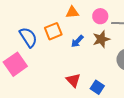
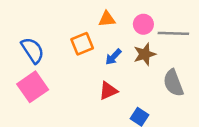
blue semicircle: (28, 37) -> (33, 50), moved
red triangle: (73, 80) -> (108, 91), moved, turned 49

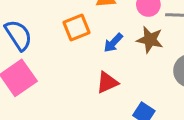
brown star: (145, 54) -> (150, 40), turned 30

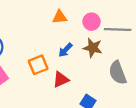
orange square: (77, 27) -> (38, 65), moved

